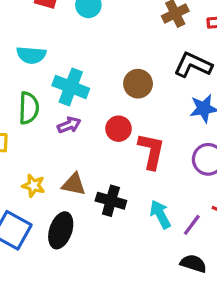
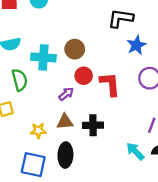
brown circle: (138, 84) -> (75, 49), moved
purple arrow: (69, 125) -> (66, 94), moved
cyan arrow: (160, 214) -> (135, 151), moved

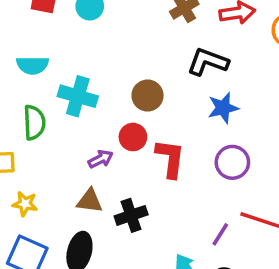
brown circle: (75, 49) -> (148, 96), moved
black cross: (93, 125) -> (131, 215), turned -30
yellow star: (38, 131) -> (25, 204), moved

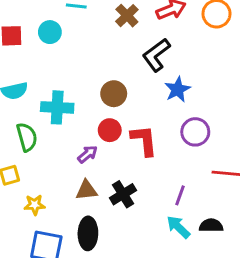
black L-shape: (208, 62) -> (156, 55), turned -44
purple line: (220, 234) -> (180, 195), moved

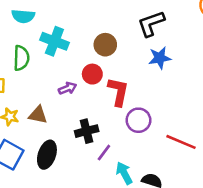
purple circle: (195, 132) -> (138, 120), moved
brown triangle: (87, 190) -> (38, 115), moved
purple line: (180, 195) -> (104, 153), moved

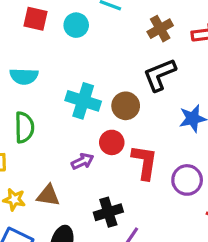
black L-shape: (151, 24) -> (160, 75), moved
cyan cross: (54, 41) -> (83, 101), moved
purple circle: (138, 120) -> (187, 180), moved

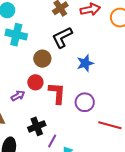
cyan cross: (83, 101) -> (16, 35), moved

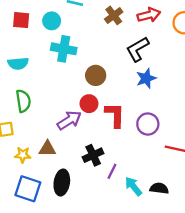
black L-shape: (62, 37) -> (138, 49), moved
purple arrow: (18, 96) -> (69, 120), size x1.5

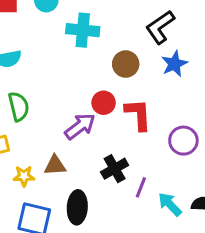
cyan cross: (64, 49) -> (83, 30), moved
brown circle: (96, 75) -> (126, 64), moved
purple circle: (148, 124) -> (183, 141), moved

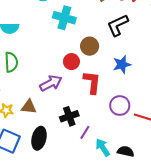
blue star: (174, 64) -> (122, 64), moved
red circle: (104, 103) -> (71, 62), moved

